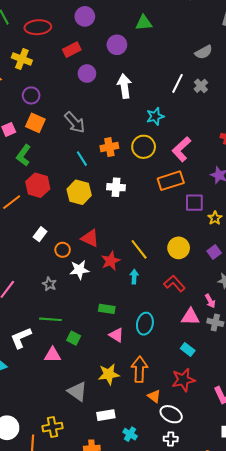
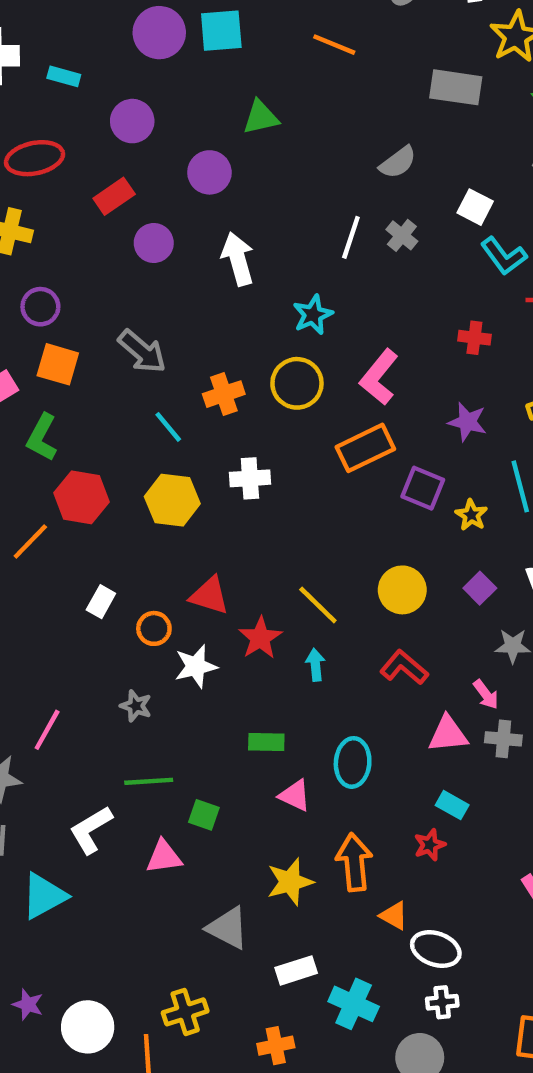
purple square: (194, 203) -> (423, 488), turned 30
red star: (183, 380) -> (430, 845), moved, size x0.6
cyan cross: (130, 434) -> (354, 1004), size x1.5

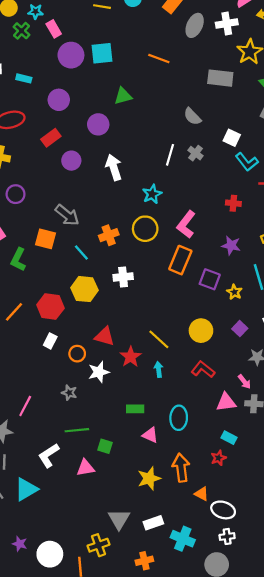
gray semicircle: (398, 162) -> (192, 117), turned 84
orange square: (58, 364) -> (45, 239), moved
orange rectangle: (365, 448) -> (180, 260), turned -40
red hexagon: (81, 497) -> (50, 307), moved
gray triangle: (228, 928) -> (119, 519), moved, turned 35

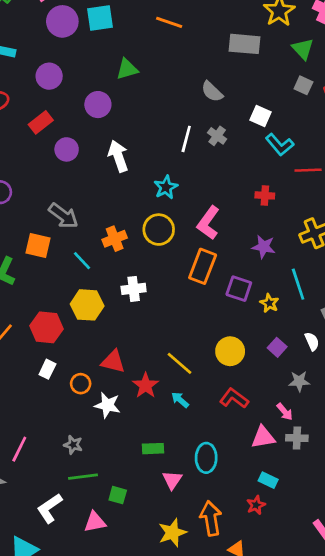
cyan arrow: (159, 369) -> (180, 400), turned -40
white star: (99, 372) -> (107, 405), turned 30
gray star: (69, 393) -> (73, 445), moved
pink triangle: (150, 435) -> (172, 480), turned 42

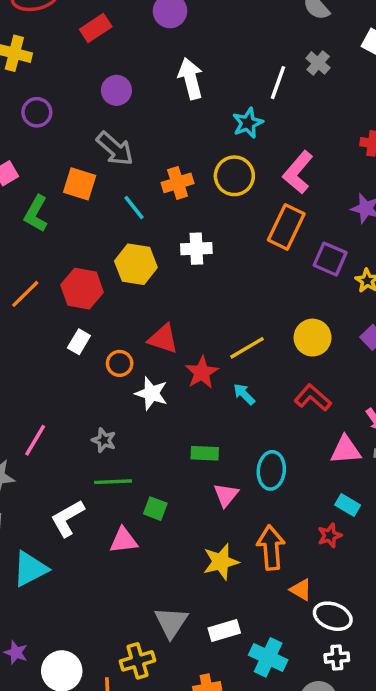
white line: (186, 139) -> (278, 83), moved
purple circle: (67, 149) -> (116, 90), moved
yellow line: (179, 363) -> (247, 348), turned -76

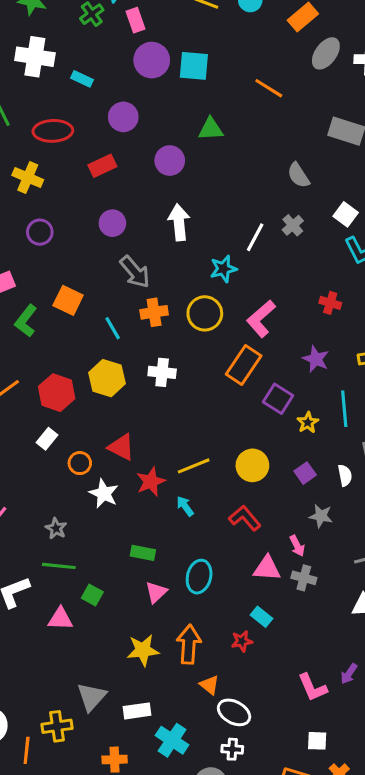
gray arrow: (115, 149) -> (135, 272), moved

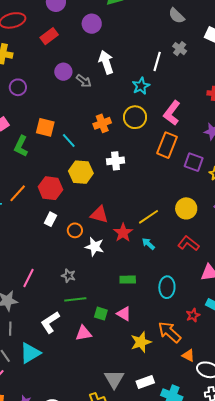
gray arrow: (135, 272) -> (84, 81), moved, size x0.7
cyan line: (113, 328) -> (69, 141), moved
pink triangle: (156, 592) -> (124, 314), moved, turned -35
red star: (242, 641) -> (193, 315), moved
orange arrow: (189, 644) -> (170, 332), turned -40

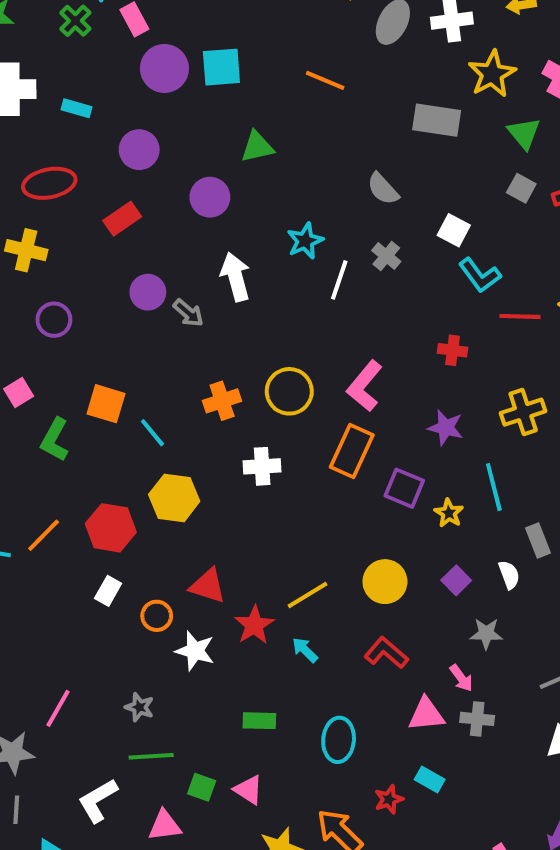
cyan star: (141, 86) -> (305, 241), moved
white cross: (116, 161) -> (262, 466), moved

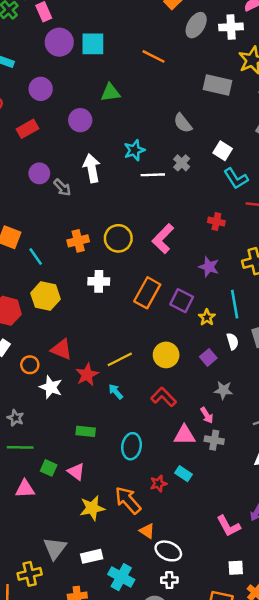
white line: (339, 280) -> (153, 175), turned 65
orange rectangle: (352, 451) -> (147, 293), moved
white semicircle: (509, 575) -> (233, 341), moved

